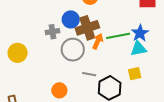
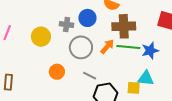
brown cross: (87, 28) -> (124, 26), moved
cyan triangle: (138, 49) -> (146, 78), moved
yellow circle: (18, 53) -> (41, 37), moved
orange circle: (59, 90) -> (57, 72), moved

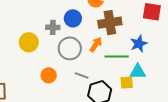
green line: (128, 47) -> (117, 57), moved

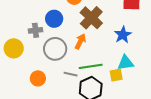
brown cross: (110, 23) -> (91, 18), turned -30
green line: (117, 57) -> (91, 66), moved

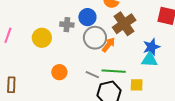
gray circle: (55, 49) -> (95, 38), moved
cyan triangle: (126, 63) -> (150, 60), moved

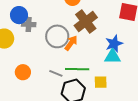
blue circle: (87, 17) -> (19, 15), moved

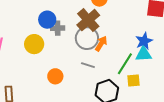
brown cross: (86, 21) -> (88, 20), moved
green line: (77, 69) -> (125, 64), moved, turned -55
gray line: (56, 73) -> (88, 65), moved

